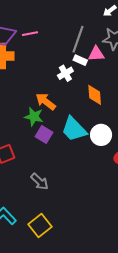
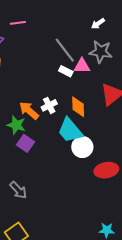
pink line: (30, 34) -> (18, 23), moved
gray line: (78, 39) -> (65, 50), turned -60
white cross: (65, 73) -> (49, 105), moved
cyan trapezoid: (74, 129) -> (70, 130), moved

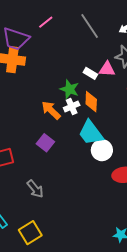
pink line: (18, 23) -> (46, 22), turned -35
gray line: (65, 50) -> (90, 26), moved
orange diamond: (78, 107) -> (91, 102), moved
green star: (16, 125) -> (69, 89), moved

